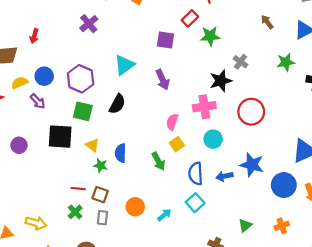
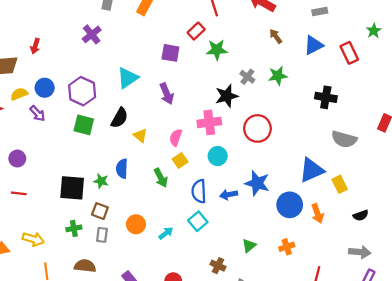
green star: (286, 62) -> (278, 76), moved
black square: (60, 137) -> (72, 188), moved
yellow triangle: (92, 145) -> (140, 136), moved
red line: (78, 189) -> (19, 193), moved
green cross: (75, 212) -> (74, 228), turned 32

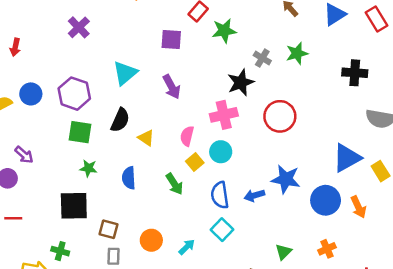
purple arrow: (37, 113) -> (24, 155), moved
cyan circle: (218, 156) -> (221, 152), moved
green star: (101, 181) -> (88, 168), moved
green cross: (74, 228) -> (60, 251), moved, turned 32

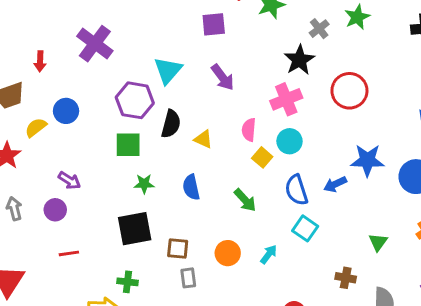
purple cross: (79, 27) -> (95, 44), moved, size x1.4
gray cross: (262, 58) -> (319, 29), turned 30
purple hexagon: (74, 94) -> (135, 100), moved
green arrow: (174, 184) -> (245, 200), moved

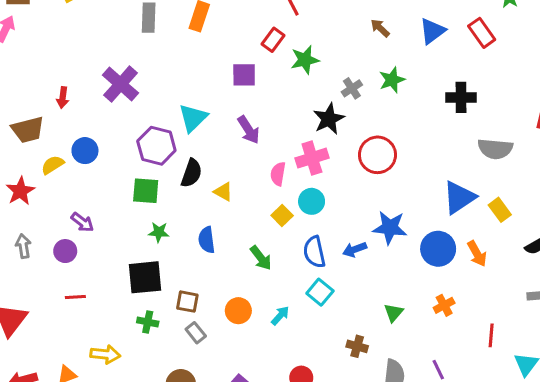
pink semicircle: (249, 130) -> (278, 174), moved
gray rectangle: (188, 278) -> (196, 333), turned -36
green cross: (127, 282) -> (148, 322), moved

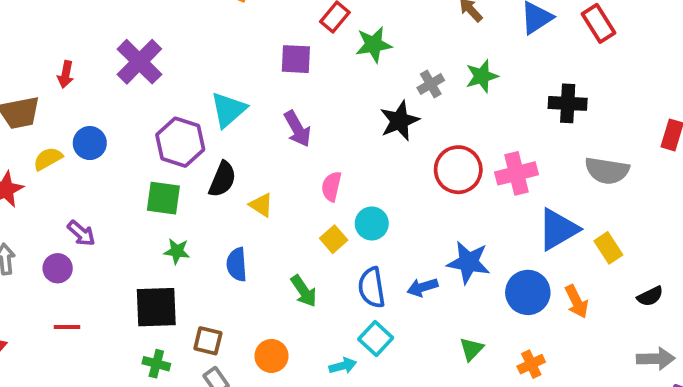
pink cross: (312, 158) -> (516, 173), moved
green triangle: (394, 313) -> (471, 349), moved
cyan arrow: (280, 316) -> (343, 366), moved, turned 30

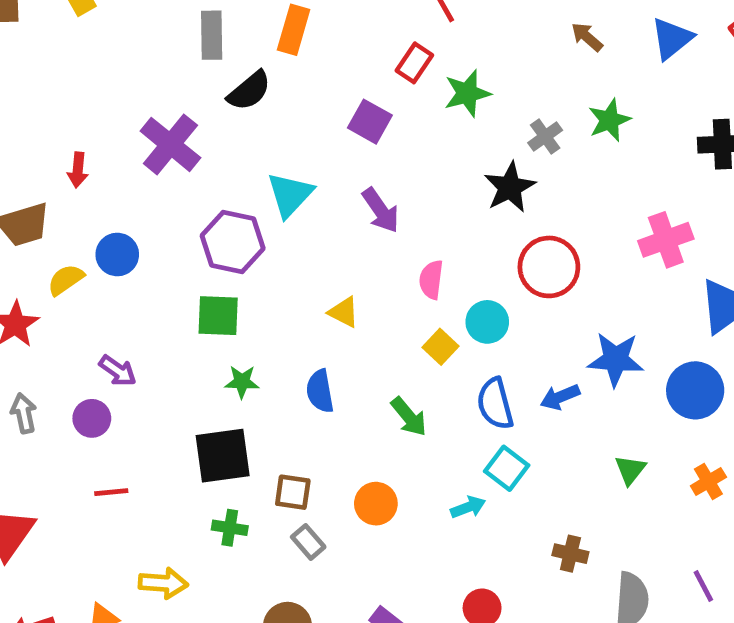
purple square: (296, 59) -> (370, 122), turned 32
red circle: (458, 170) -> (549, 267), moved
black semicircle: (222, 179) -> (249, 91), moved, turned 33

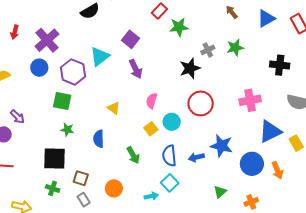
purple square: (370, 122) -> (130, 39), moved
purple cross: (170, 144) -> (47, 40), moved
blue circle: (117, 254) -> (39, 68), moved

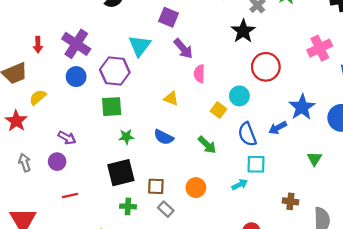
pink semicircle: (152, 101) -> (199, 74), moved
blue semicircle: (99, 139) -> (164, 137), turned -48
blue star: (222, 146) -> (302, 107), turned -30
cyan square: (170, 183) -> (256, 164), turned -30

